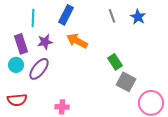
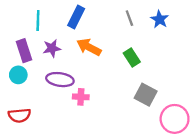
green rectangle: (115, 62) -> (132, 58), moved
purple ellipse: (39, 69) -> (60, 80), moved, turned 60
pink cross: (62, 107) -> (81, 97), moved

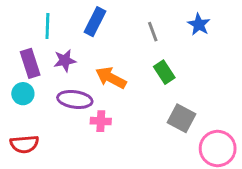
gray line: (129, 18) -> (153, 32), moved
orange arrow: (89, 47) -> (111, 78), moved

